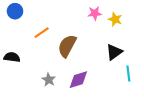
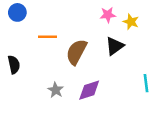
orange line: (42, 33) -> (47, 37), turned 35
black triangle: (114, 52) -> (115, 46), moved
black semicircle: (12, 57) -> (14, 65), turned 70

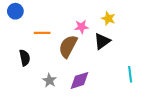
pink star: (108, 15) -> (81, 27), moved
yellow star: (131, 22) -> (108, 18), moved
black semicircle: (14, 65) -> (25, 58), moved

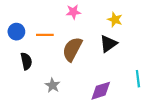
blue circle: (15, 11) -> (16, 32), moved
pink star: (81, 27) -> (73, 12), moved
purple diamond: (79, 80) -> (101, 91), moved

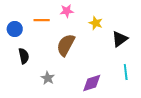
yellow star: (115, 20) -> (96, 23), moved
orange line: (45, 35) -> (42, 20), moved
black triangle: (108, 44) -> (120, 39), moved

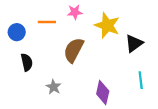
yellow star: (96, 23) -> (107, 25), size x1.6
purple diamond: (92, 83) -> (103, 92), turned -60

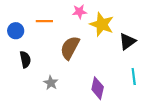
pink star: (75, 12) -> (79, 12), moved

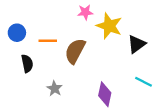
orange line: (44, 21) -> (48, 41), moved
cyan line: (134, 76) -> (143, 82), turned -56

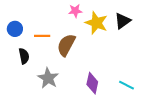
black triangle: (137, 44) -> (123, 21), moved
cyan line: (143, 82) -> (127, 85), moved
gray star: (55, 89) -> (48, 78), size x1.5

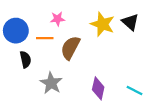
pink star: (75, 11) -> (58, 19), moved
black triangle: (123, 21) -> (130, 22), turned -42
blue circle: (15, 29) -> (16, 31), size x1.5

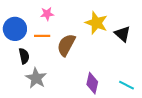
pink star: (58, 19) -> (47, 14), moved
black triangle: (130, 22) -> (122, 34), moved
gray star: (51, 83) -> (36, 78), moved

